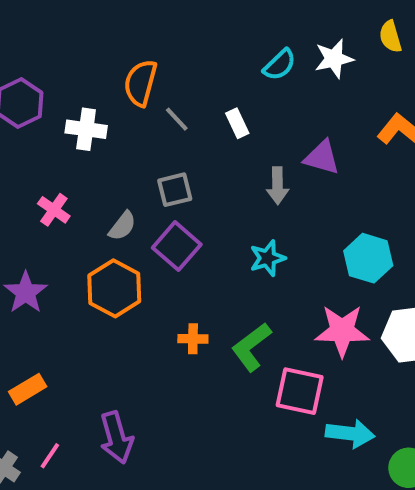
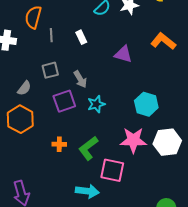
gray line: (177, 119) -> (51, 35), turned 40
gray arrow: (278, 186) -> (80, 79), moved, turned -30
purple square: (177, 246) -> (64, 101), moved, turned 30
cyan arrow: (350, 434) -> (87, 191), moved

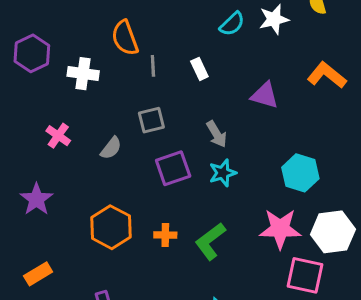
orange semicircle: (33, 17) -> (125, 38), turned -35
gray arrow: (80, 79) -> (217, 134), moved
orange hexagon: (20, 119) -> (111, 227), moved
pink square: (112, 170) -> (305, 275), moved

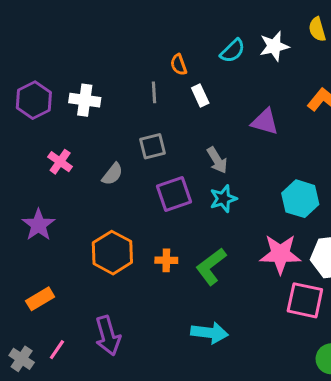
orange semicircle: (125, 38) -> (179, 65), moved, size x0.6
purple hexagon: (32, 53) -> (34, 100), moved

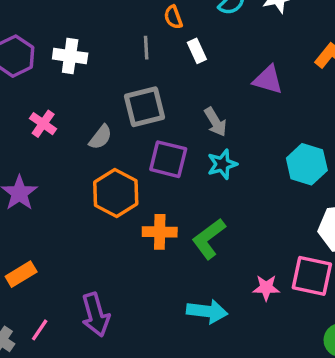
gray square: (152, 146) -> (144, 107), size x1.4
purple square: (174, 194) -> (168, 159), turned 33
orange hexagon: (112, 253) -> (116, 193), moved
pink star: (280, 254) -> (266, 288), moved, size x0.6
orange cross: (166, 260) -> (160, 232), size x1.4

